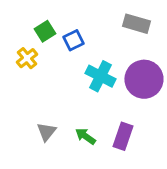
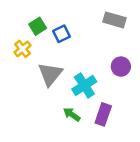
cyan cross: (100, 76) -> (84, 85), moved, turned 30
purple circle: (144, 79) -> (121, 67), size x0.6
gray triangle: (46, 132) -> (50, 74), moved, size x1.5

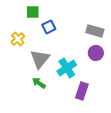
gray rectangle: (115, 20) -> (95, 31), moved
green square: (38, 26) -> (33, 12), moved, turned 32
green arrow: (72, 114) -> (39, 83), moved

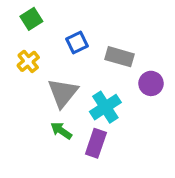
green square: (33, 12) -> (31, 19), moved, turned -32
gray rectangle: (95, 31) -> (120, 57), moved
purple rectangle: (82, 91) -> (96, 143), moved

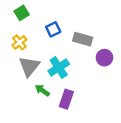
gray triangle: (63, 93) -> (29, 66), moved
cyan cross: (105, 107) -> (59, 67), moved

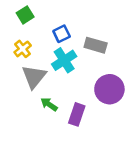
purple circle: (104, 58) -> (109, 89), moved, size x1.5
cyan cross: (59, 67) -> (64, 60), moved

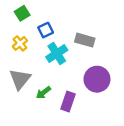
blue square: (62, 34) -> (46, 30), moved
gray triangle: (34, 77) -> (20, 79), moved
green arrow: (49, 104) -> (43, 93), turned -72

